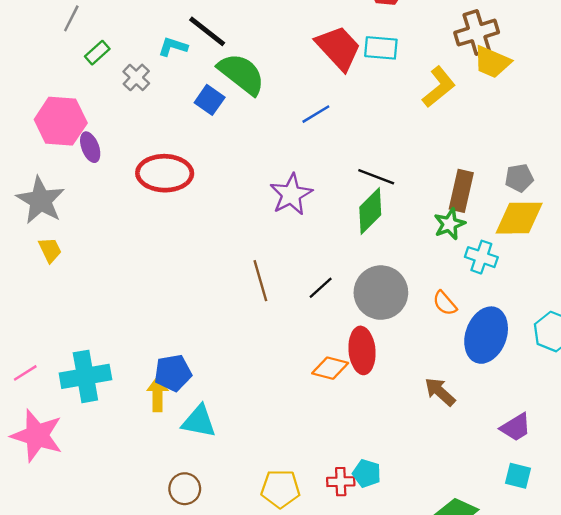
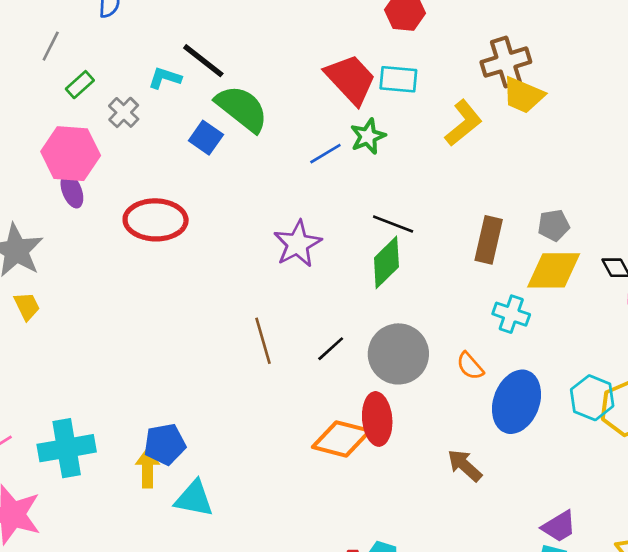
pink hexagon: (61, 121) -> (71, 154), moved
green star: (449, 224) -> (368, 136), moved
orange diamond: (330, 368) -> (341, 439), size x1.4
purple trapezoid: (516, 427) -> (559, 526), moved

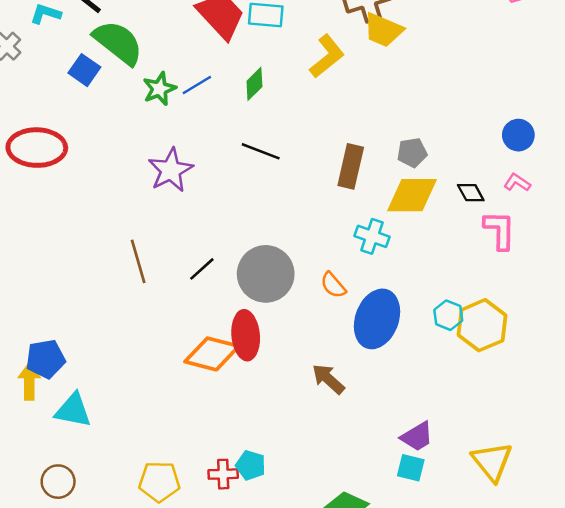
green star: (368, 136) -> (159, 89), moved
green diamond: (386, 262) -> (254, 84), moved, size x0.7
cyan hexagon: (592, 398) -> (448, 315), size x0.7

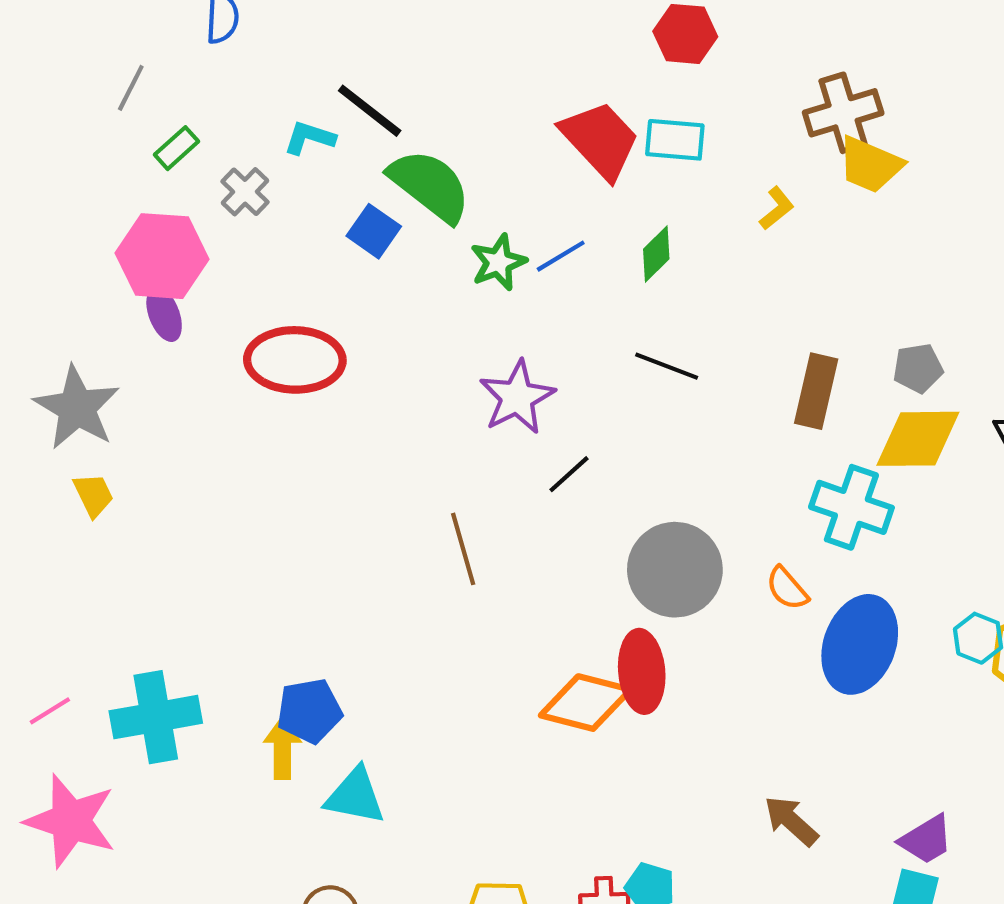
yellow L-shape: (327, 56) -> (777, 208), size x0.6
cyan cross: (372, 236) -> (851, 507), size x1.4
black line: (202, 269) -> (569, 474), moved
brown arrow: (328, 379) -> (791, 821), moved

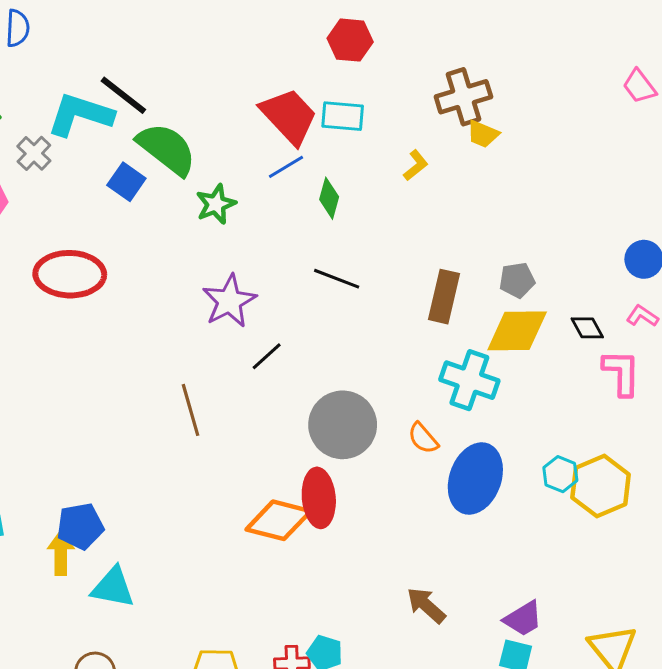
cyan L-shape: (309, 138) -> (80, 115), size x1.8
yellow trapezoid: (870, 165) -> (483, 134), size x0.7
green diamond: (656, 254) -> (329, 198), turned -30
blue line: (561, 256) -> (286, 167), moved

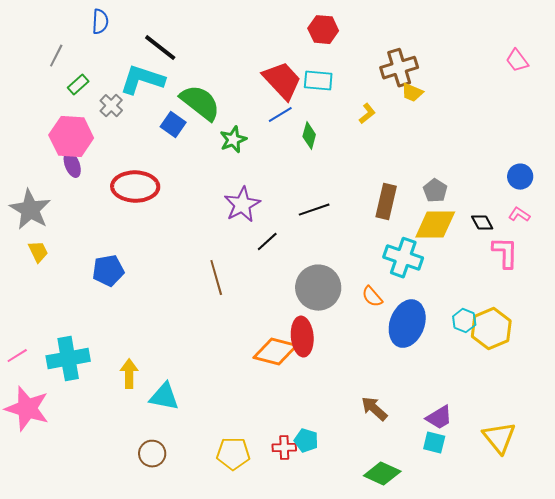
black line: (123, 95) -> (160, 48), moved
black line: (337, 279) -> (314, 210), moved, turned -40
gray pentagon: (517, 280) -> (435, 191), turned -30
blue pentagon: (80, 526) -> (108, 271), moved

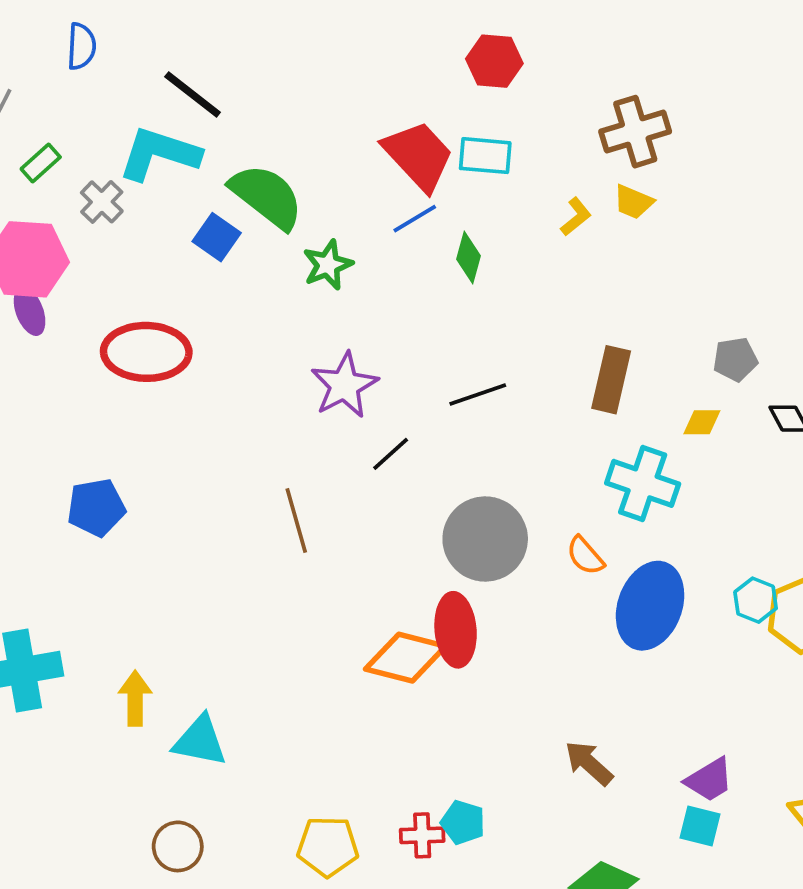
yellow trapezoid: (412, 93) -> (633, 202), moved
gray pentagon: (435, 191) -> (735, 359), moved, turned 30
yellow diamond: (435, 225) -> (702, 422), size x0.5

